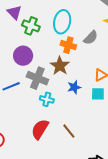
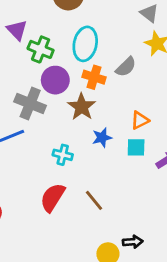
purple circle: (23, 56) -> (55, 80), moved
gray cross: (37, 78) -> (30, 104), moved

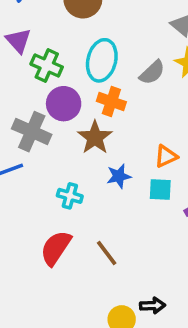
gray semicircle: (126, 67) -> (152, 72), moved

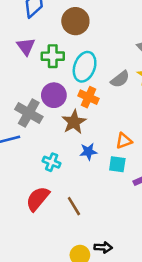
green cross: (47, 65) -> (53, 56), moved, turned -30

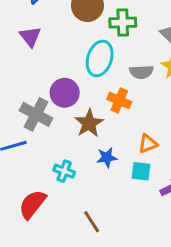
green cross: (53, 56) -> (123, 23), moved
gray semicircle: (120, 79) -> (141, 72), turned 36
orange cross: (88, 97) -> (119, 100), moved
red semicircle: (38, 199) -> (32, 204), moved

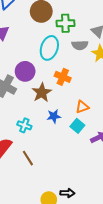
gray semicircle: (141, 72) -> (80, 45), moved
cyan square: (141, 171) -> (77, 126), turned 32
brown line: (92, 222) -> (28, 158), moved

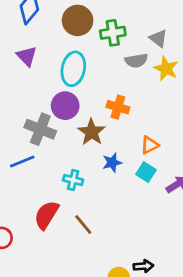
cyan ellipse: (49, 48) -> (73, 69), moved

